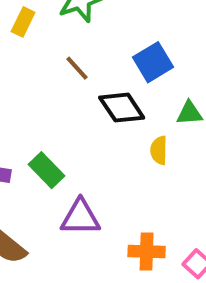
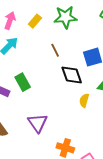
green rectangle: (47, 170) -> (23, 82), moved
purple triangle: (80, 217) -> (38, 123), turned 40

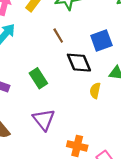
green rectangle: (23, 82) -> (38, 78), moved

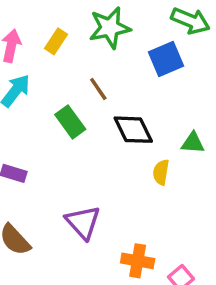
blue square: (101, 40) -> (166, 59), moved
green rectangle: (38, 78) -> (70, 122), moved

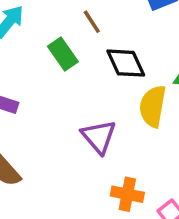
yellow semicircle: (161, 172) -> (153, 106), size x1.6
purple triangle: (83, 222) -> (99, 137), moved

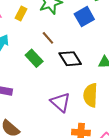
yellow semicircle: (153, 106) -> (91, 95), moved

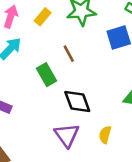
black diamond: (70, 59) -> (77, 102), moved
yellow semicircle: (91, 95) -> (105, 135), size x0.6

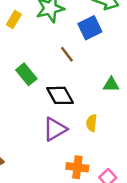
brown line: (69, 54) -> (67, 54), moved
purple triangle: (67, 135) -> (55, 129), turned 45

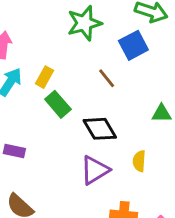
yellow rectangle: (14, 20) -> (45, 77), moved

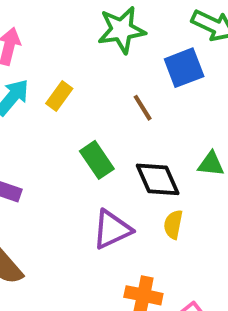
green rectangle: (58, 104) -> (97, 160), moved
black diamond: (100, 129) -> (158, 179), moved

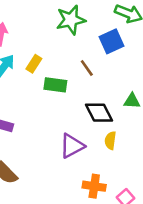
green rectangle: (97, 160) -> (55, 85), moved, turned -45

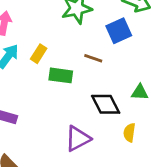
brown line: (87, 68) -> (93, 58), turned -36
yellow semicircle: (110, 140) -> (129, 133), moved

